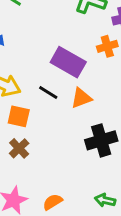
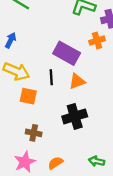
black line: (48, 92) -> (51, 77), turned 56
black cross: (101, 140) -> (75, 116), moved
brown cross: (19, 148) -> (34, 133), moved, turned -35

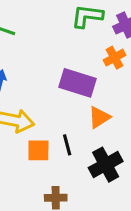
black line: (51, 77) -> (67, 145), moved

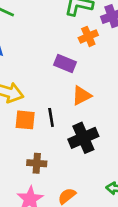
orange cross: (115, 58) -> (88, 36), moved
purple rectangle: (77, 83) -> (65, 63), size x0.7

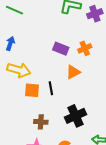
orange cross: (88, 36) -> (85, 48), moved
black cross: (83, 138) -> (75, 116), moved

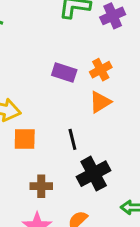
orange triangle: (73, 72) -> (100, 102), moved
black line: (51, 88) -> (72, 139), moved

